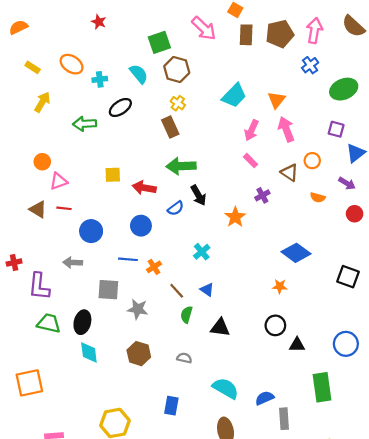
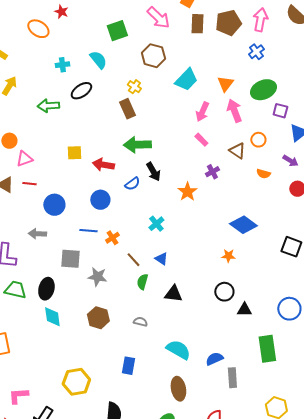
orange ellipse: (72, 64) -> (38, 29), moved
brown hexagon: (177, 70) -> (153, 56), moved
green ellipse: (344, 89) -> (263, 90), moved

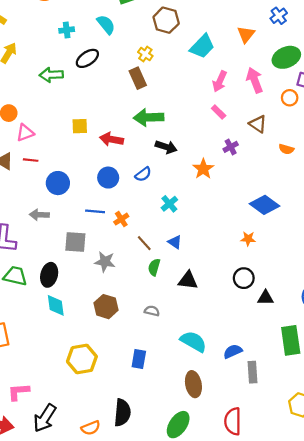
orange triangle: (225, 84) -> (246, 34), moved
orange circle: (258, 140) -> (290, 98), moved
black arrow: (153, 172) -> (166, 147), turned -42
blue semicircle: (132, 184) -> (143, 174), moved
yellow hexagon: (76, 382) -> (82, 359), moved

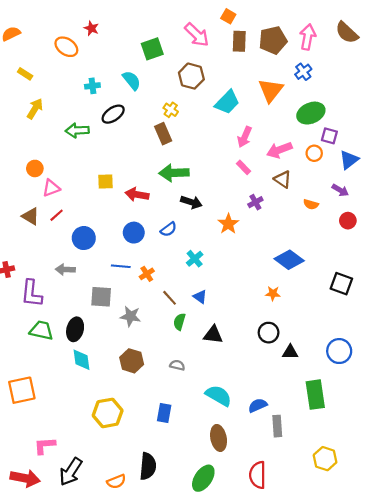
orange triangle: (246, 34) -> (271, 90), size x1.4
pink arrow: (255, 80) -> (279, 150), moved, turned -90
red line: (31, 160) -> (57, 215), turned -48

